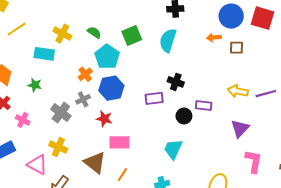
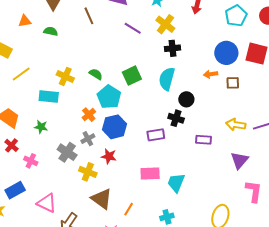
black circle: (184, 116) -> (186, 99), moved
pink rectangle: (119, 142) -> (150, 173), moved
yellow cross: (58, 147) -> (88, 172), moved

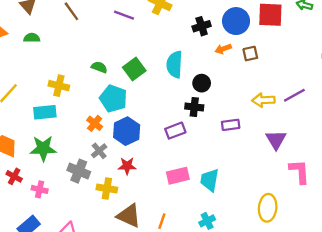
black cross: (173, 48) -> (202, 26), moved
green semicircle: (96, 74) -> (99, 67), moved
green star: (41, 127) -> (43, 148), size x1.6

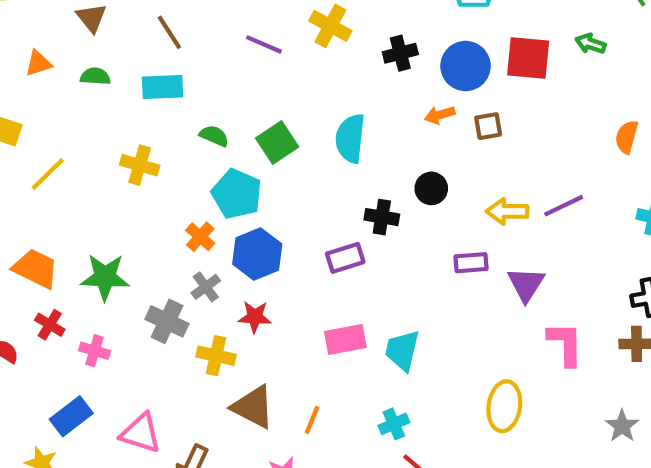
black cross: (202, 26) -> (400, 53), moved
black circle: (202, 83) -> (431, 188), moved
cyan rectangle: (45, 112) -> (163, 87), moved
purple rectangle: (231, 125) -> (471, 263), moved

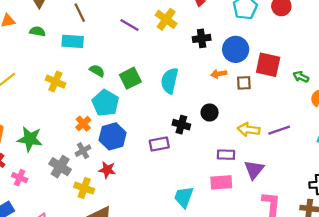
green arrow: (591, 44) -> (301, 77), moved
red square: (528, 58) -> (268, 65), moved
pink rectangle: (345, 339) -> (221, 182), moved

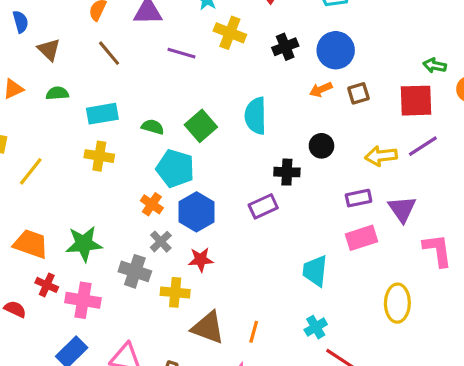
cyan rectangle: (73, 41) -> (102, 114), moved
red square: (268, 65) -> (416, 101), moved
pink cross: (20, 178) -> (83, 300), size x1.5

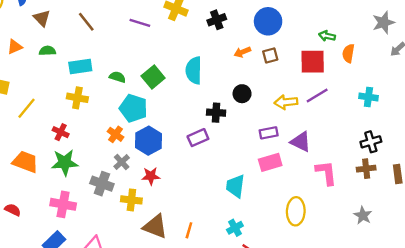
blue circle: (336, 50) -> (268, 21), moved
purple triangle: (402, 209) -> (301, 142), turned -30
red cross: (47, 285) -> (61, 132), moved

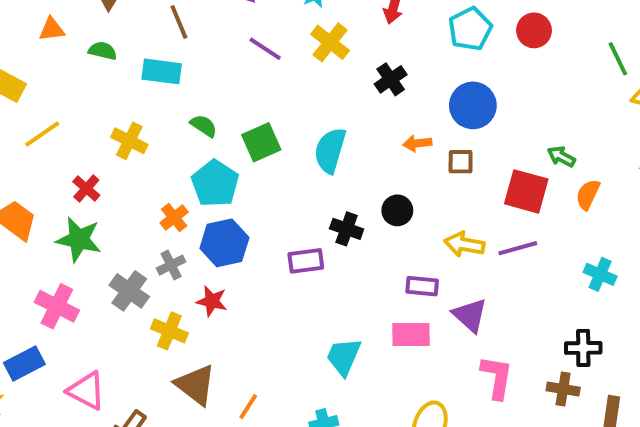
black cross: (217, 20) -> (391, 79), turned -30
cyan rectangle: (80, 67) -> (162, 71), moved

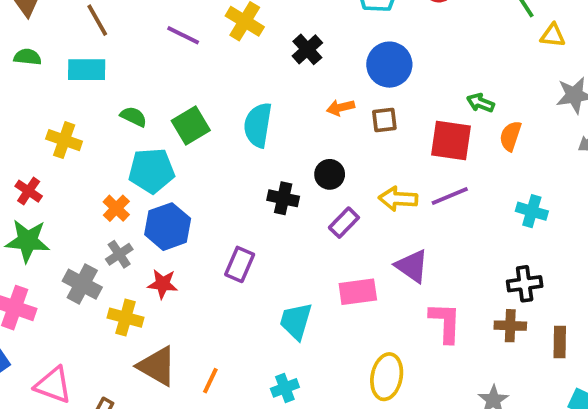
cyan pentagon: (215, 183) -> (152, 171), turned -30
purple rectangle: (306, 261) -> (240, 264), moved, turned -52
purple rectangle: (422, 286) -> (344, 223), moved, turned -44

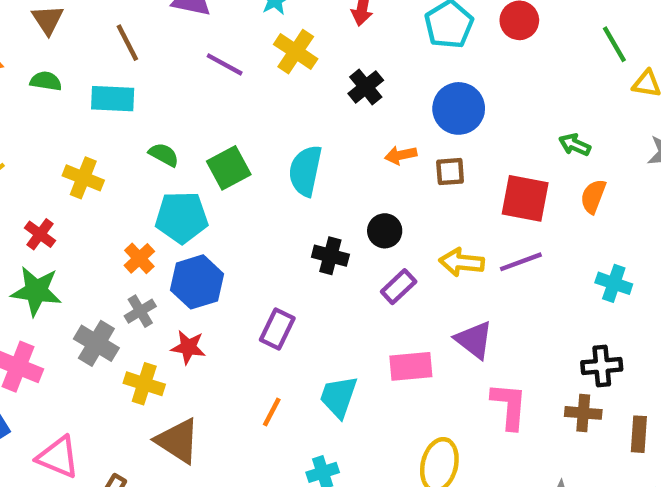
green arrow: (480, 103) -> (575, 145), moved
orange line: (210, 381) -> (272, 412), moved

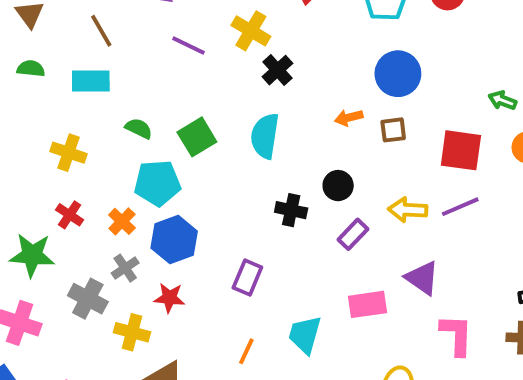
black cross: (366, 87) -> (278, 70), moved
red cross: (40, 234) -> (70, 215), moved

